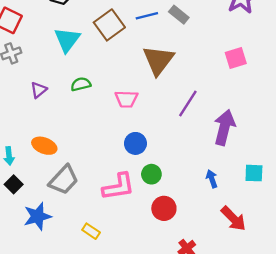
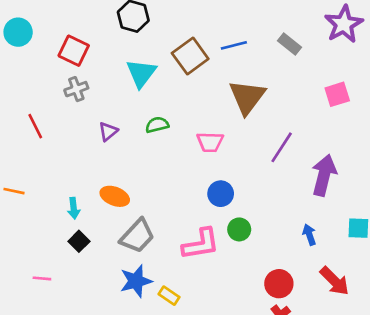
gray rectangle: (179, 15) -> (289, 44), moved
red circle: (164, 208) -> (279, 284), moved
blue star: (37, 216) -> (136, 281), moved

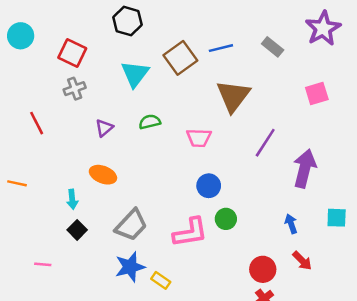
orange ellipse: (115, 196) -> (103, 175), moved
red arrow: (334, 281) -> (302, 261), moved, size x0.7

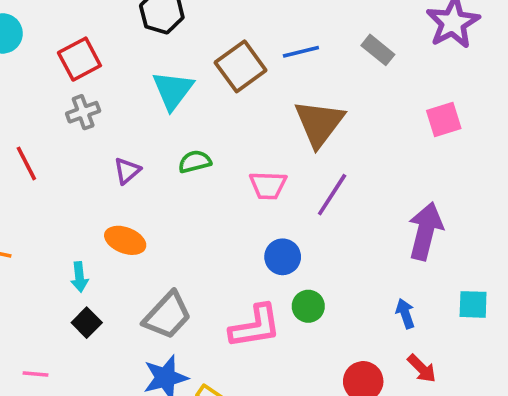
red square: (72, 53) -> (79, 59), turned 36
purple line: (265, 143) -> (332, 195), moved

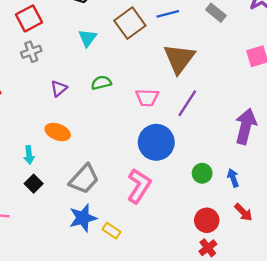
cyan triangle: (173, 90) -> (87, 38), size x0.7
blue circle: (283, 257) -> (156, 142), size x1.6
green circle: (308, 306) -> (202, 173), moved
pink L-shape: (255, 326) -> (139, 186), turned -48

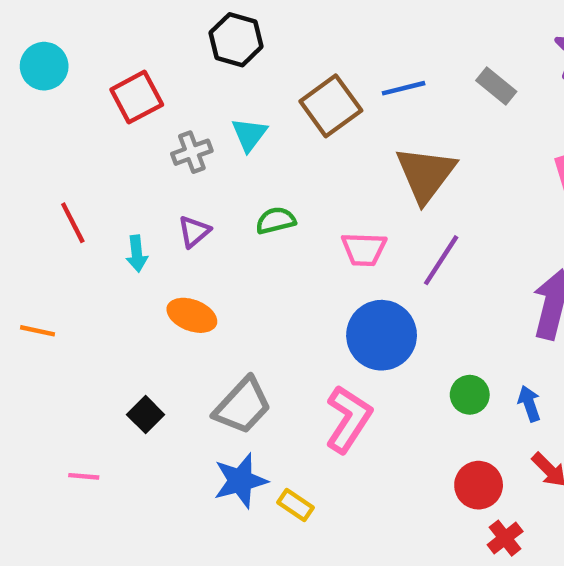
gray cross: (31, 52) -> (192, 152), moved
cyan arrow: (29, 155) -> (137, 254), moved
red cross: (208, 248) -> (505, 538), moved

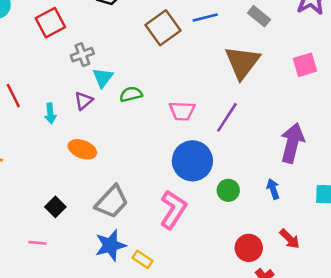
cyan triangle: (249, 135) -> (103, 78), moved
brown triangle: (426, 174) -> (242, 62), moved
green circle: (470, 395) -> (228, 190), moved
blue arrow: (529, 404) -> (273, 189), moved
pink line: (84, 476) -> (38, 243), moved

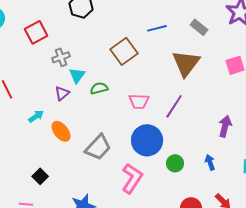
brown square: (163, 28) -> (124, 51), moved
cyan arrow: (50, 113) -> (36, 116), moved, turned -119
purple arrow: (292, 143) -> (225, 126), size x0.7
orange ellipse: (82, 149) -> (61, 131), turned 30
gray trapezoid: (112, 202) -> (98, 147), moved

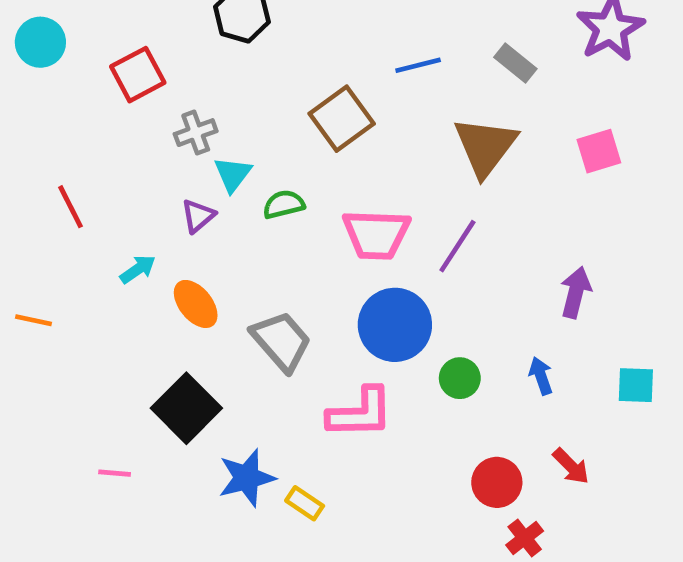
pink trapezoid: (139, 101) -> (376, 234), size x1.4
gray trapezoid: (98, 147) -> (281, 341), turned -84
black square: (40, 176) -> (186, 408), moved, size x1.8
pink L-shape: (132, 178) -> (360, 413), turned 56

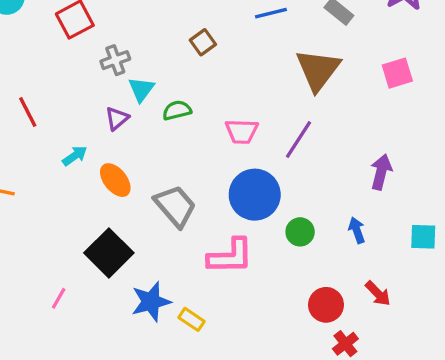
brown square: (342, 119) -> (203, 42), moved, size x0.6
pink trapezoid: (376, 234) -> (242, 131), size x0.7
pink line: (115, 473) -> (59, 298), turned -65

